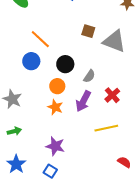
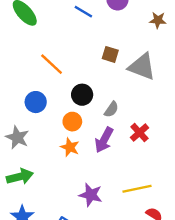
blue circle: (31, 61) -> (36, 102), moved
yellow line: (106, 128) -> (137, 189), moved
green arrow: (14, 131) -> (20, 177), size x1.5
purple star: (55, 146) -> (91, 195), moved

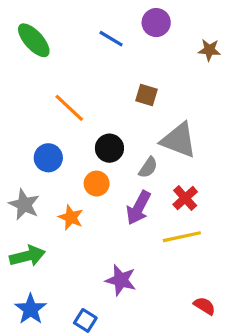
gray triangle: (142, 67) -> (179, 140), moved
orange star: (70, 147) -> (71, 217), moved
yellow line: (137, 189) -> (182, 237), moved

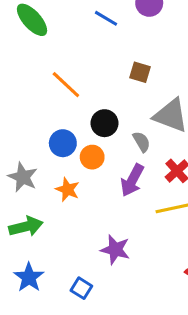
blue circle: (48, 158) -> (63, 143), moved
gray semicircle: (148, 167) -> (142, 142), turned -65

